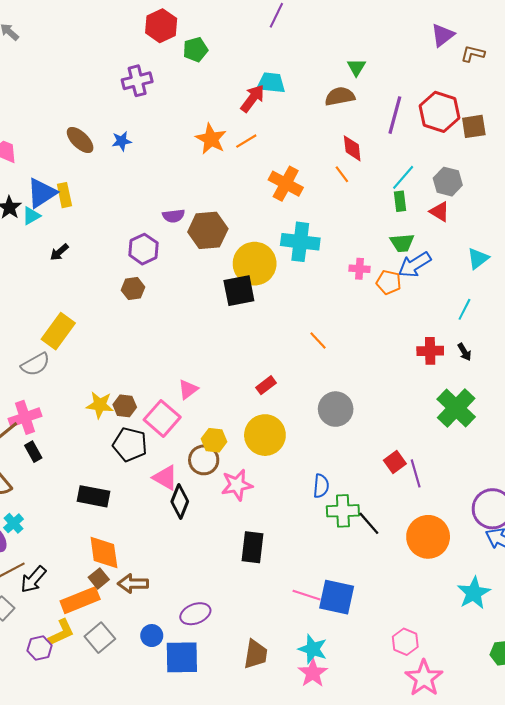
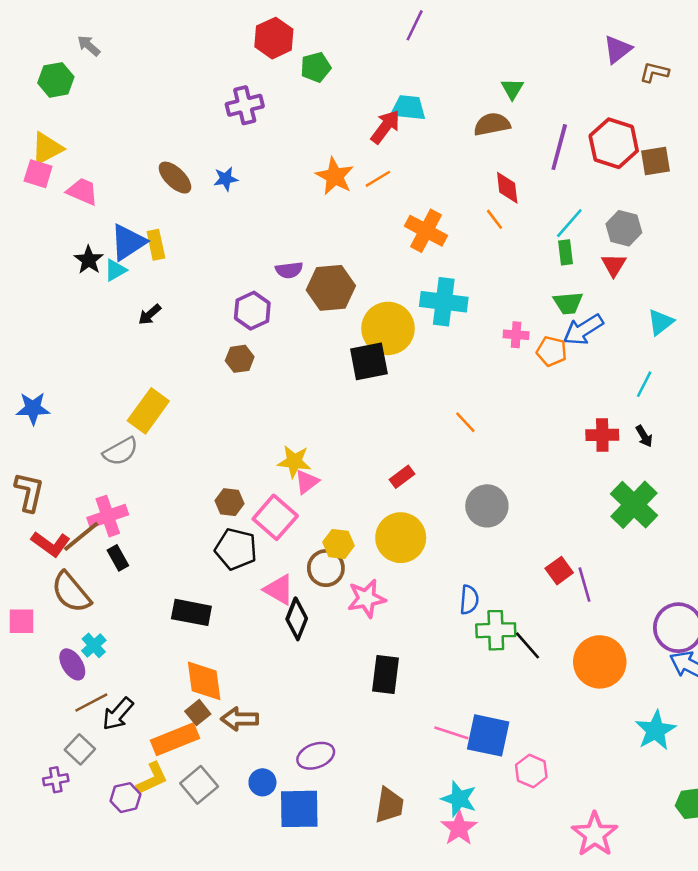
red triangle: (440, 212) -> (614, 265), turned 30
yellow star: (100, 405) -> (294, 462), moved
pink hexagon: (405, 642) -> (531, 771), moved

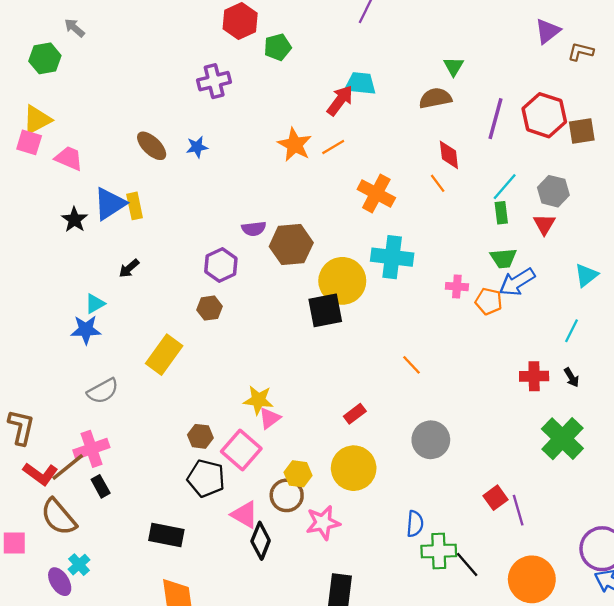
cyan triangle: (115, 270) -> (95, 304), moved
blue star: (33, 408) -> (86, 330), moved
yellow rectangle: (148, 411) -> (164, 355), moved

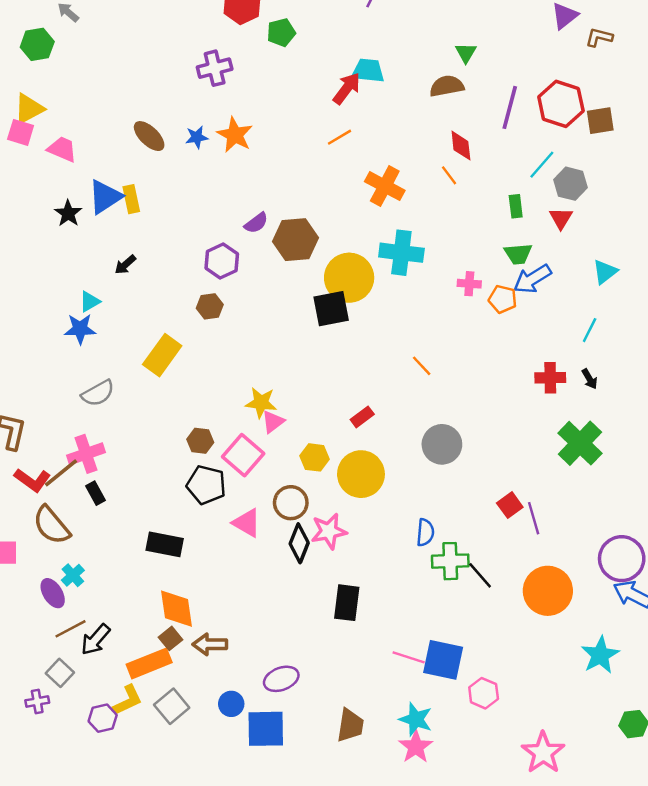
orange star: (295, 145) -> (235, 135), moved
cyan line: (505, 187) -> (542, 165), moved
purple semicircle: (254, 229) -> (256, 223), turned -30
yellow hexagon: (298, 474) -> (315, 457), moved
black diamond: (261, 541) -> (299, 543), moved

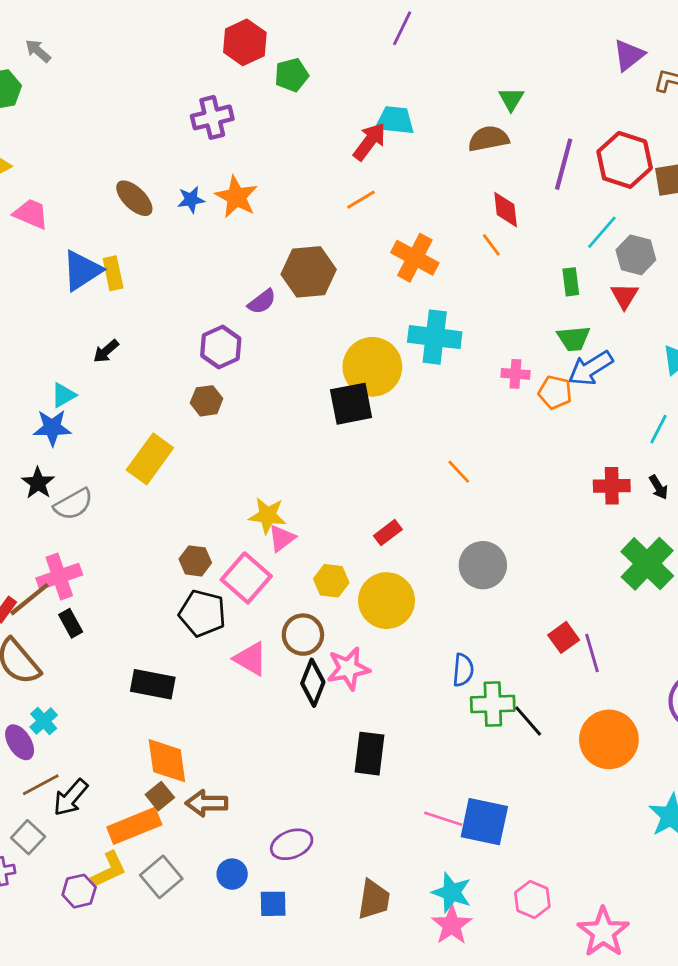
black star: (68, 213) -> (38, 483), moved
brown hexagon: (296, 240) -> (309, 272), moved
pink hexagon: (484, 693) -> (532, 900), moved
blue square: (266, 729) -> (273, 904), size x0.6

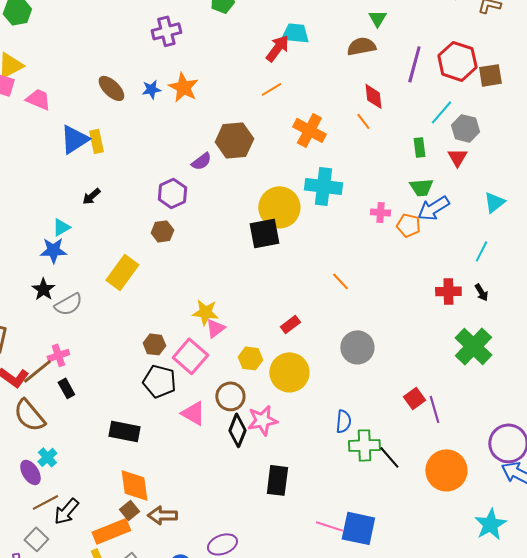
pink cross: (59, 576) -> (58, 355), size x0.7

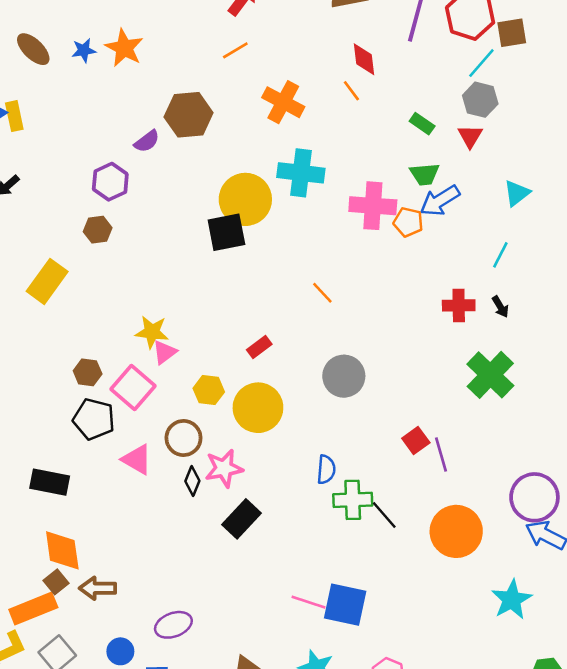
cyan line: (441, 112) -> (481, 63), moved
green rectangle: (419, 147) -> (422, 124), turned -48
pink cross: (380, 212) -> (373, 206), size x1.8
black diamond: (237, 430) -> (192, 481), size x0.7
black rectangle: (277, 480) -> (242, 519), moved, turned 36

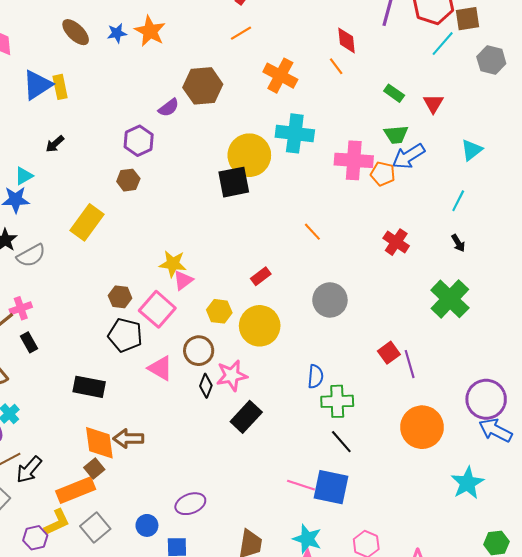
gray hexagon: (480, 100) -> (491, 60), moved
red cross: (459, 305) -> (396, 242), moved, turned 35
black line: (384, 515) -> (341, 442), moved
brown arrow: (98, 588) -> (128, 439), moved

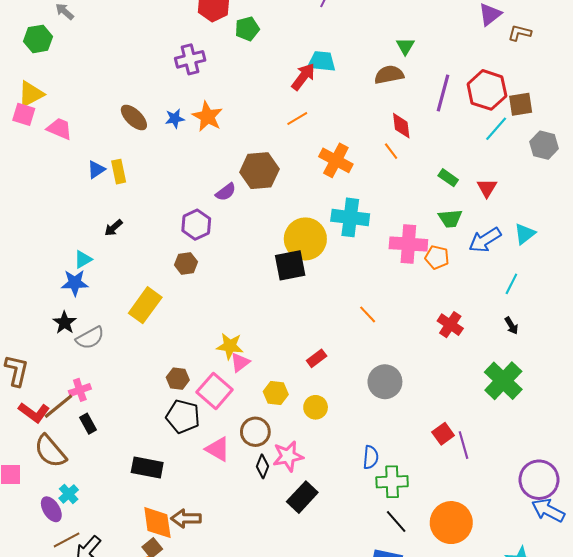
blue triangle: (37, 85) -> (96, 170), size x0.6
blue arrow: (409, 156) -> (485, 240), moved
yellow circle: (260, 326) -> (316, 407), size x0.6
orange circle: (422, 427) -> (451, 523), moved

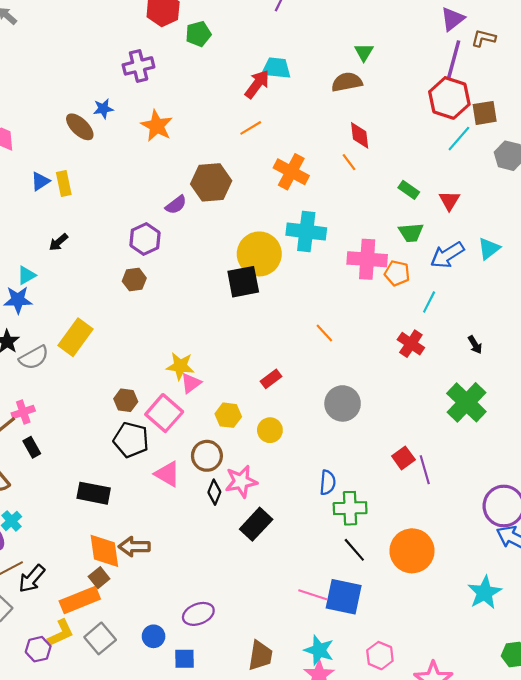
purple line: (443, 93) -> (454, 60), moved
blue star: (175, 119) -> (103, 109), moved
cyan line: (511, 284) -> (429, 302), moved
yellow rectangle: (145, 305) -> (76, 337), moved

